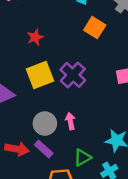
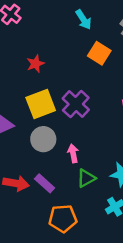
gray circle: (45, 124) -> (43, 139), moved
green triangle: (83, 158) -> (86, 178), moved

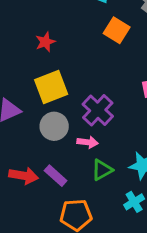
purple cross: (76, 104) -> (98, 110), moved
pink arrow: (73, 153) -> (88, 142), turned 108

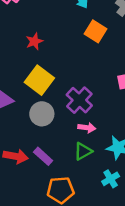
yellow square: (51, 87) -> (39, 80), turned -32
pink arrow: (88, 142) -> (87, 128), moved

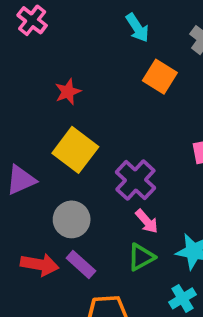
gray circle: (42, 114) -> (72, 219), moved
pink arrow: (87, 128) -> (147, 221), turned 42

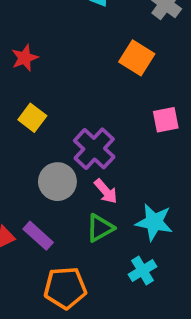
orange square: (160, 77) -> (137, 58), moved
yellow square: (75, 150) -> (32, 118), size x0.6
gray circle: (72, 219) -> (57, 182), moved

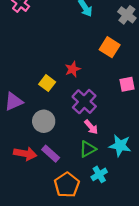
red star: (25, 58) -> (73, 69), moved
gray circle: (57, 182) -> (44, 121), moved
cyan cross: (143, 270) -> (99, 174), moved
orange pentagon: (65, 288) -> (67, 185), turned -30

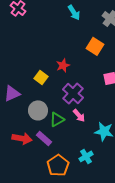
green triangle: (88, 149) -> (57, 119), moved

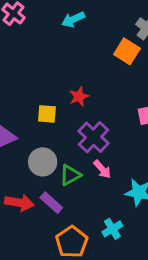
cyan arrow: (74, 12) -> (73, 19), moved, turned 98
orange square: (95, 46) -> (127, 51), moved
yellow square: (41, 77) -> (47, 114), turned -32

